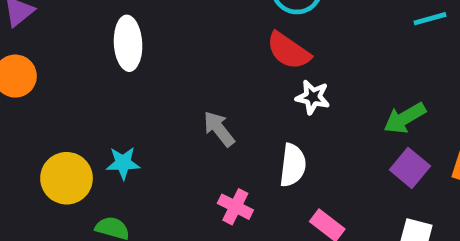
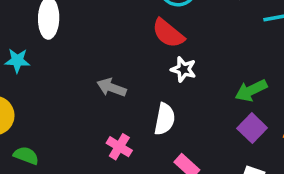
gray arrow: (219, 129) -> (112, 88), turned -36
cyan star: (123, 163) -> (17, 61), moved

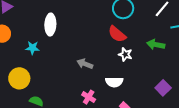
green arrow: (251, 90) -> (156, 45), moved, turned 36
white semicircle: (165, 119) -> (114, 82), turned 78

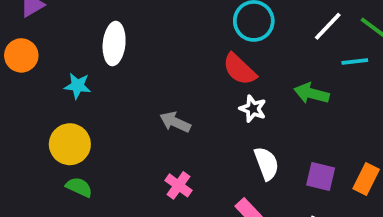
yellow circle: (19, 78) -> (70, 144), moved
white semicircle: (114, 82) -> (267, 163), moved, turned -114
purple square: (163, 88) -> (321, 176), turned -35

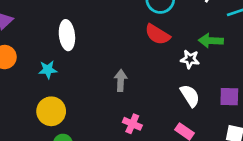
white star: (253, 109) -> (190, 59), moved
gray arrow: (175, 122) -> (121, 80), turned 80

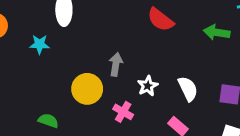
white star: (190, 59) -> (148, 86), moved, turned 30
yellow circle: (51, 111) -> (87, 89), moved

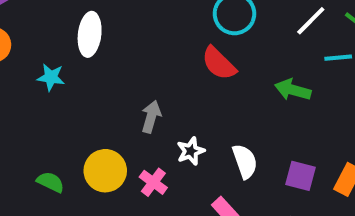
yellow circle: (87, 89) -> (105, 171), moved

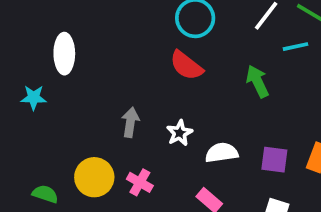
green arrow: (293, 90) -> (257, 81), turned 56
white star: (191, 151) -> (180, 133), moved
white semicircle: (245, 161) -> (222, 153), turned -72

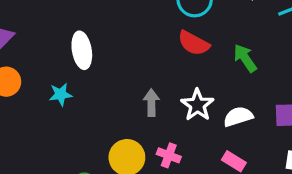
green arrow: (257, 81) -> (245, 58), moved
white star: (180, 133) -> (197, 105), size x1.4

